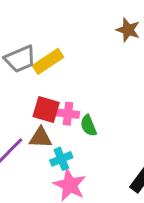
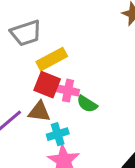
yellow rectangle: (48, 61) -> (52, 59), moved
green semicircle: (88, 126) -> (87, 104), turned -40

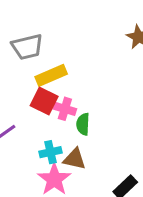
green semicircle: (87, 104) -> (83, 124), turned 55
brown triangle: (39, 112) -> (75, 159), moved

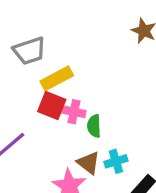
cyan cross: (50, 152) -> (116, 161), moved
brown triangle: (75, 159) -> (88, 163), turned 30

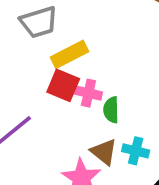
cyan cross: (116, 161) -> (136, 151), turned 30

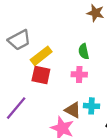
pink cross: (88, 93) -> (79, 74), moved
green semicircle: (111, 110) -> (84, 51), moved

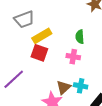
brown triangle: (73, 110) -> (64, 87), turned 42

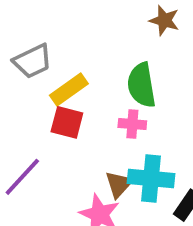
green semicircle: (80, 37) -> (141, 85), size x1.6
cyan cross: (81, 86) -> (151, 179), size x1.6

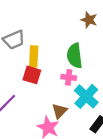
yellow rectangle: (69, 90) -> (34, 57), turned -54
cyan cross: (151, 179) -> (86, 96), moved, turned 35

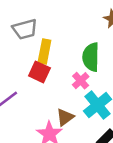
pink cross: (69, 77) -> (81, 81), turned 32

